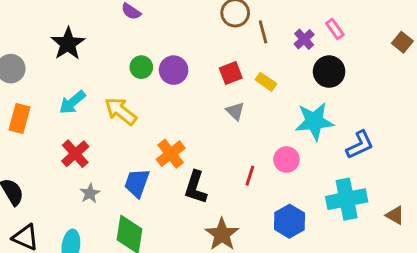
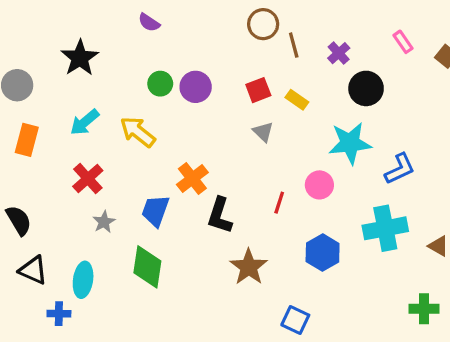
pink rectangle: (335, 29) -> (403, 42), moved

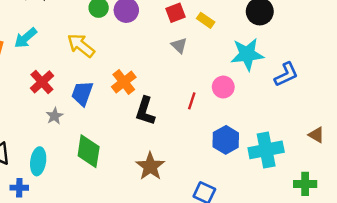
cyan arrow: (85, 122) -> (26, 38), moved
blue trapezoid: (155, 211) -> (82, 93), moved
cyan cross: (385, 228) -> (266, 150), moved
brown star: (249, 267) -> (150, 166), moved

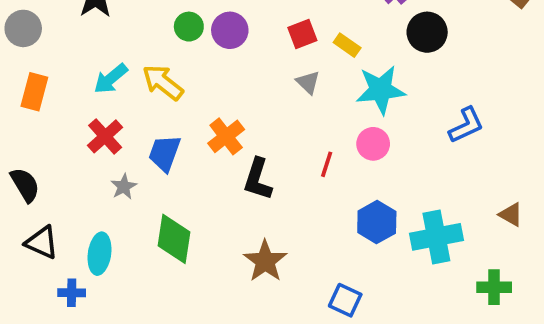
cyan arrow: (26, 38) -> (111, 79), moved
cyan star: (247, 54) -> (381, 90), moved

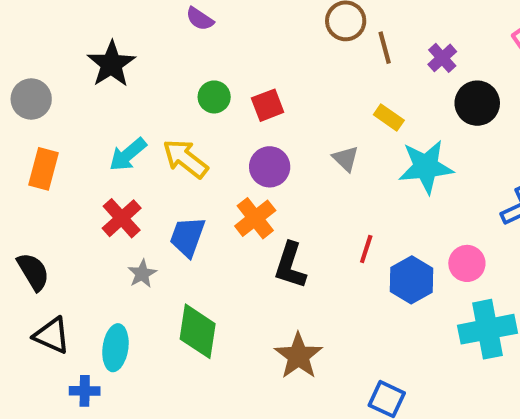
purple circle: (230, 30) -> (270, 167), moved
red square: (302, 34) -> (268, 105), moved
pink circle: (373, 144) -> (467, 263), moved
blue hexagon: (377, 222) -> (411, 280), moved

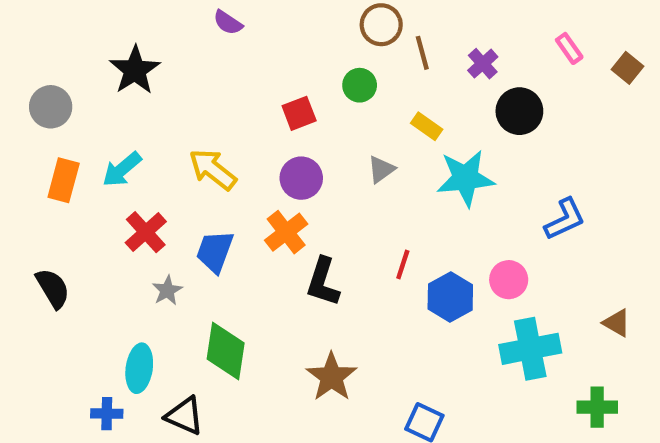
green circle: (214, 97) -> (360, 85), moved
cyan arrow: (128, 154) -> (122, 169), moved
gray triangle: (346, 159) -> (381, 169), turned 40
black triangle: (52, 335) -> (185, 416), moved

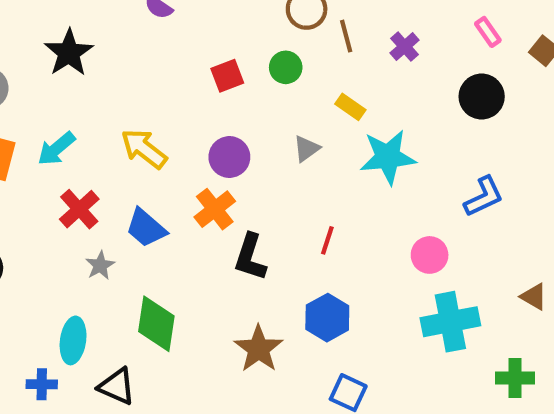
black circle: (519, 111) -> (482, 97), moved
red square: (299, 113) -> (227, 76), moved
blue trapezoid: (215, 252) -> (146, 228), turned -69
blue hexagon: (450, 297) -> (327, 318), moved

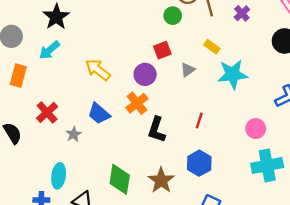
green circle: (286, 67) -> (173, 16), moved
red square: (227, 76) -> (162, 50), moved
cyan arrow: (56, 149) -> (49, 50), moved
red cross: (79, 209) -> (47, 112), moved
green diamond: (156, 324) -> (120, 179), moved

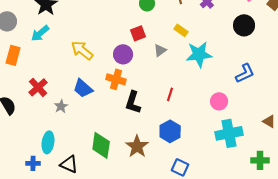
orange cross: (137, 103) -> (116, 79), turned -36

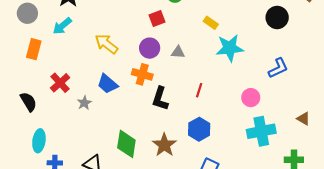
red square: (138, 33) -> (157, 19), moved
gray triangle: (160, 50) -> (178, 52), moved, turned 40
cyan ellipse: (48, 142) -> (39, 141), moved

